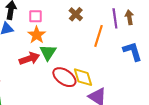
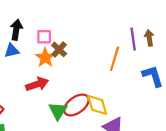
brown cross: (76, 14) -> (59, 49), moved
green triangle: (48, 52) -> (58, 111), moved
red ellipse: (64, 77) -> (76, 105), turned -70

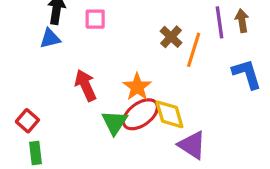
brown cross: (59, 49) -> (171, 37), moved
orange star: (45, 58) -> (137, 87), moved
red arrow: (37, 84) -> (86, 85), turned -95

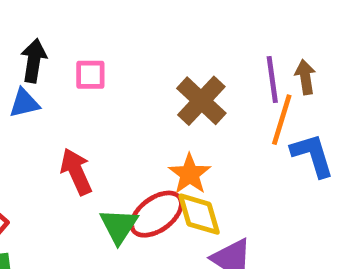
brown cross: (171, 37) -> (201, 101), size x1.5
orange line: (194, 50) -> (282, 120), moved
orange star: (137, 87) -> (190, 174), moved

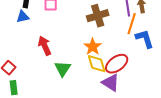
brown cross: (201, 101) -> (98, 16), turned 30
red ellipse: (157, 214) -> (117, 64), moved

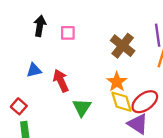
brown cross: (98, 16) -> (123, 46), turned -35
blue triangle: (23, 17) -> (34, 70), moved

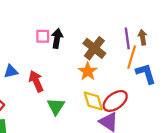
black arrow: (40, 26) -> (57, 38), moved
orange star: (117, 82) -> (88, 71), moved

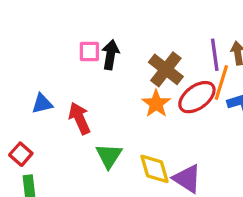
yellow diamond: (93, 101) -> (155, 169), moved
red ellipse: (115, 101) -> (197, 97), moved

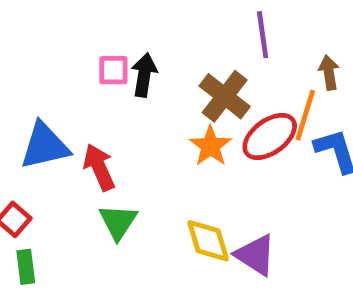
purple line: (215, 55) -> (263, 35), moved
blue triangle: (42, 104) -> (45, 146), size x1.6
green triangle: (109, 156) -> (118, 222), moved

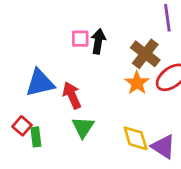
green rectangle: (26, 267) -> (36, 137), moved

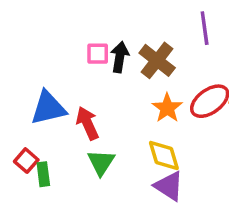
brown cross: (145, 54) -> (157, 60), moved
yellow diamond: (136, 138) -> (164, 156), moved
purple triangle: (163, 147) -> (169, 186), moved

